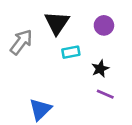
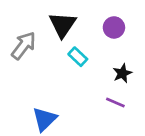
cyan rectangle: (71, 52) -> (78, 57), turned 54
black star: (100, 69) -> (122, 73), moved

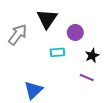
purple circle: (114, 27) -> (75, 32), moved
cyan rectangle: (78, 57) -> (57, 52), moved, turned -48

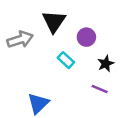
gray arrow: (18, 35) -> (20, 40), turned 35
cyan rectangle: (57, 52) -> (66, 60), turned 48

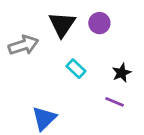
purple circle: (86, 37) -> (99, 23), moved

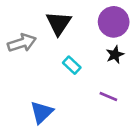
purple circle: (99, 23) -> (114, 22), moved, size x1.5
black star: (122, 73) -> (115, 55), moved

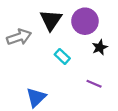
purple circle: (114, 22) -> (85, 21), moved

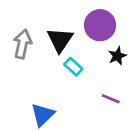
black triangle: (51, 20) -> (60, 40), moved
gray arrow: (19, 37) -> (23, 44), turned -60

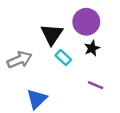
gray arrow: (23, 44) -> (20, 60), moved, turned 55
black star: (117, 56) -> (92, 48), moved

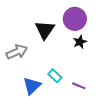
cyan rectangle: (63, 57) -> (55, 76), moved
purple line: (95, 85) -> (79, 86), moved

